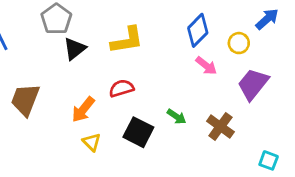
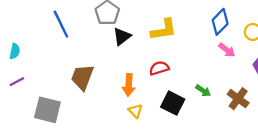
orange arrow: (83, 110) -> (129, 85), turned -35

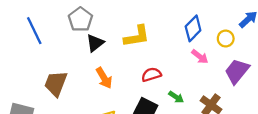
red semicircle: (159, 68) -> (151, 75), moved
orange arrow: (129, 85) -> (104, 78), moved, turned -35

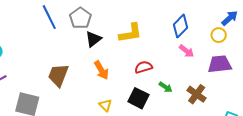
blue line: (34, 31) -> (49, 17), moved
yellow circle: (226, 39) -> (219, 35), moved
purple trapezoid: (237, 71) -> (220, 64), turned 45

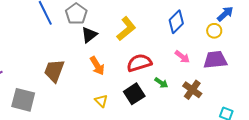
yellow L-shape: (130, 33) -> (126, 29), turned -30
pink arrow: (187, 51) -> (182, 57), moved
red semicircle: (143, 67) -> (139, 63), size x1.4
black square: (138, 98) -> (134, 94), turned 30

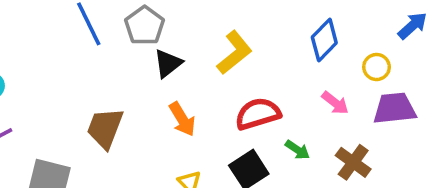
yellow circle: (214, 31) -> (377, 67), moved

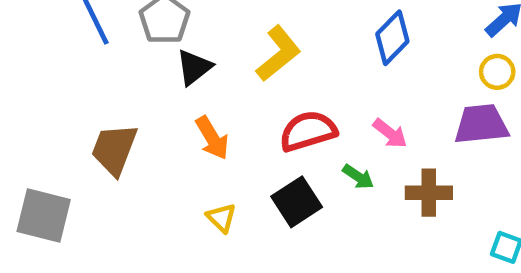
yellow circle: (377, 67) -> (497, 72), moved
pink arrow: (335, 103) -> (390, 133), moved
brown cross: (353, 162) -> (429, 193), turned -36

